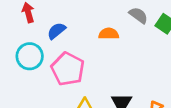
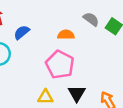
pink pentagon: (68, 69) -> (60, 65), moved

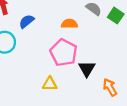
black triangle: (77, 93) -> (87, 69), moved

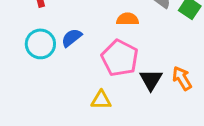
blue semicircle: (27, 21) -> (72, 38), moved
orange arrow: (110, 87) -> (182, 78), moved

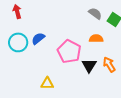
orange semicircle: (128, 19) -> (96, 38), moved
yellow triangle: (101, 100) -> (47, 83), moved

